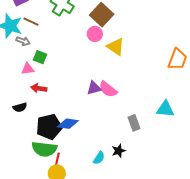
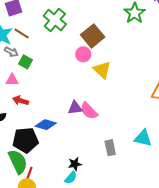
green square: (40, 57) -> (25, 62), moved
blue diamond: (68, 124) -> (46, 125), moved
green semicircle: (44, 149) -> (18, 162), turned -130
black star: (119, 151) -> (75, 164), moved

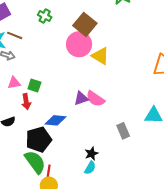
green cross: (55, 20) -> (45, 16), size x0.6
pink circle: (83, 54) -> (79, 44), size x1.6
green square: (25, 62) -> (34, 86), moved
red arrow: (21, 101) -> (26, 102), turned -105

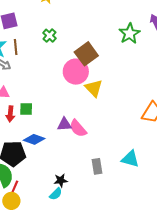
brown line: (15, 35) -> (16, 47), turned 49
green square: (34, 86) -> (26, 109), moved, turned -32

